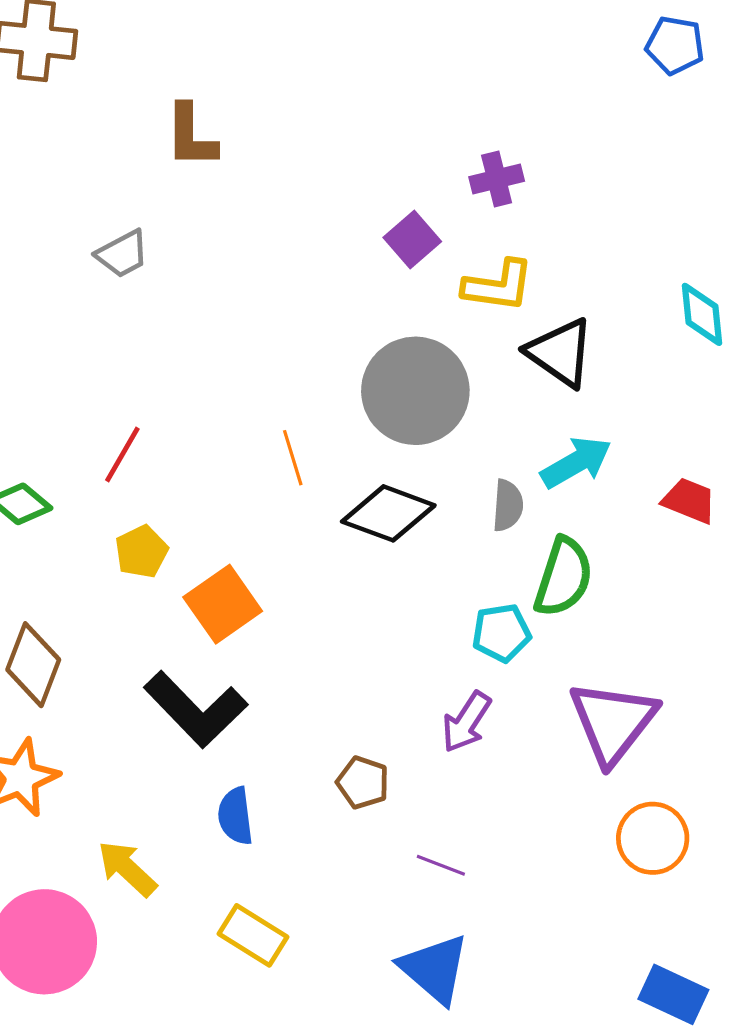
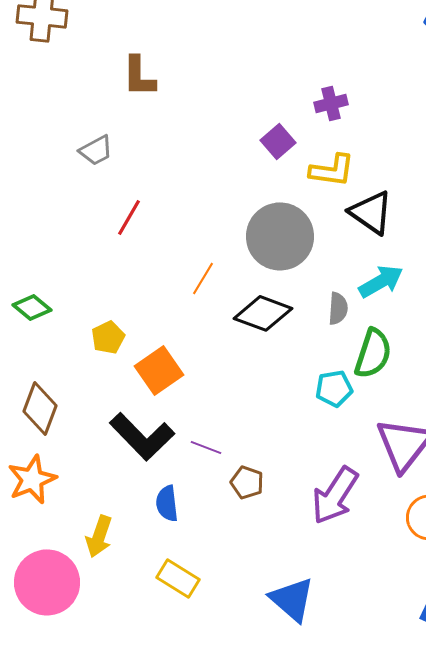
red line: (122, 454) -> (129, 217), moved
orange line: (293, 458) -> (203, 278), turned 48
purple arrow: (466, 722) -> (335, 495), moved, size x1.5
purple line: (441, 865) -> (206, 447), moved
yellow arrow: (127, 869) -> (99, 536), turned -114

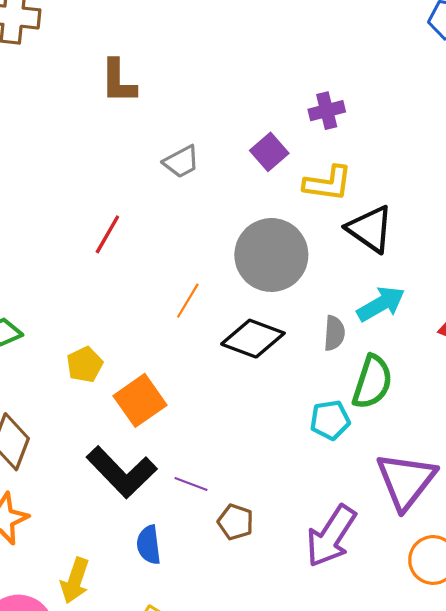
gray trapezoid: (96, 150) -> (181, 162), moved

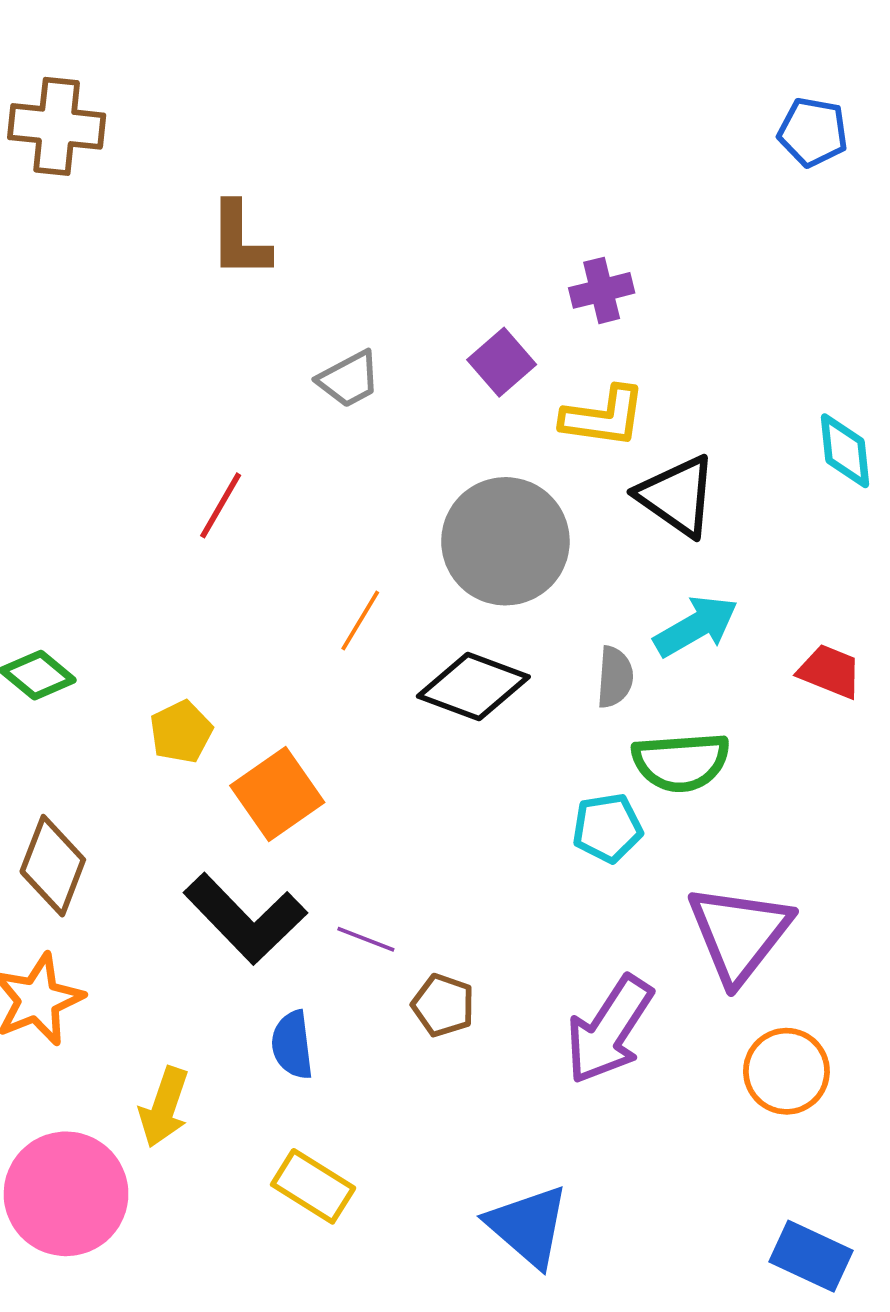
green semicircle: (372, 382) -> (681, 762), turned 68

